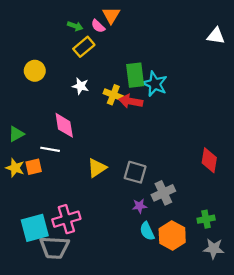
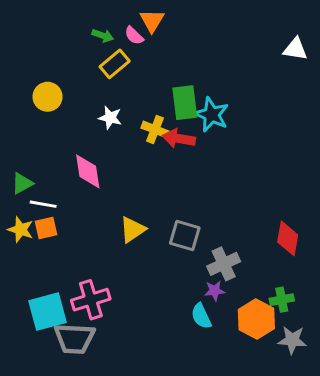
white line: (50, 149) -> (43, 204), moved
red diamond: (209, 160) -> (288, 238), moved
purple star: (139, 206) -> (215, 291), moved
orange hexagon: (172, 235) -> (256, 319), moved

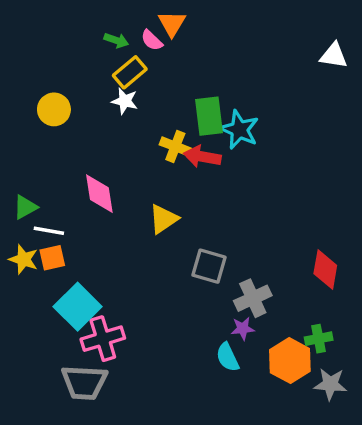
white star: (110, 118) -> (125, 101), moved
yellow triangle: (133, 230) -> (163, 219), moved
cyan square: (48, 312) -> (78, 307), moved, turned -30

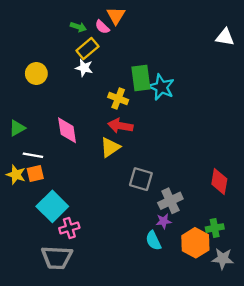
red arrow: (202, 157) -> (120, 126), moved
green triangle: (25, 207) -> (17, 128), moved
pink cross: (103, 339) -> (69, 228), size x0.7

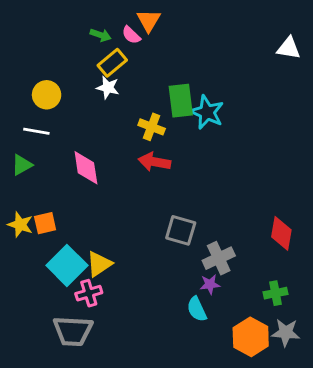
yellow triangle: (110, 147) -> (99, 264), moved
white line: (33, 155) -> (36, 131), moved
orange hexagon: (195, 243) -> (251, 337), moved

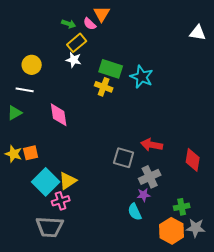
green rectangle: (181, 101) -> (111, 69), moved, turned -65
red arrow: (154, 162) -> (152, 145), moved
green cross: (276, 293) -> (182, 207), moved

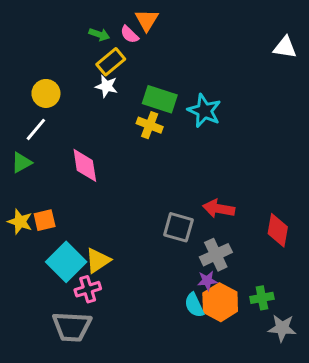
white line: (25, 90) -> (36, 129), turned -60
orange hexagon: (172, 231) -> (220, 302), moved

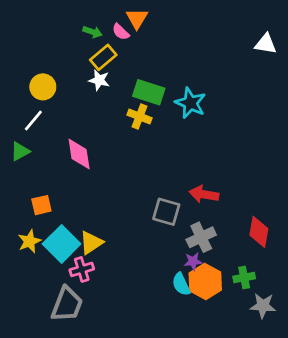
yellow star: (20, 222) -> (29, 241), moved, turned 30
red diamond: (278, 230) -> (259, 232), moved
gray trapezoid: (72, 327) -> (67, 304), turned -72

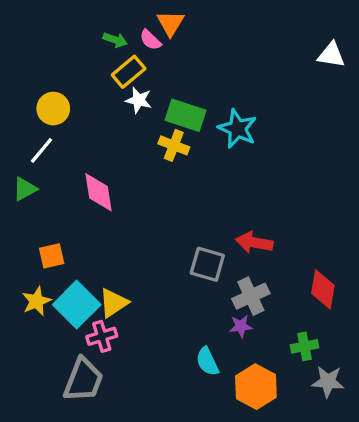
white star: (99, 80) -> (139, 100), moved
orange hexagon: (205, 282) -> (256, 387), moved
cyan semicircle: (181, 284) -> (207, 361), moved

